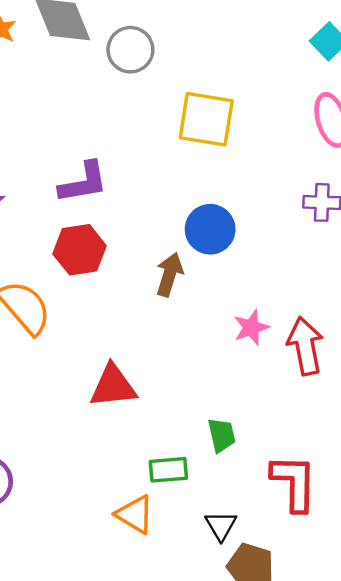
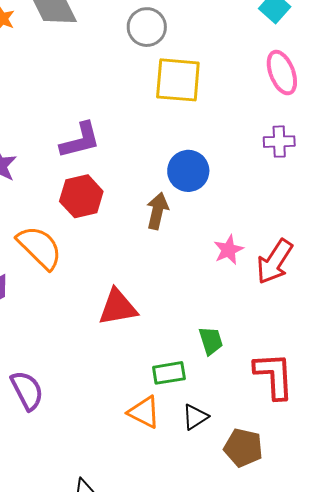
gray circle: (130, 50) -> (147, 27), moved
red arrow: (305, 346) -> (275, 262), turned -132
black triangle: (221, 526) -> (195, 417), moved, turned 32

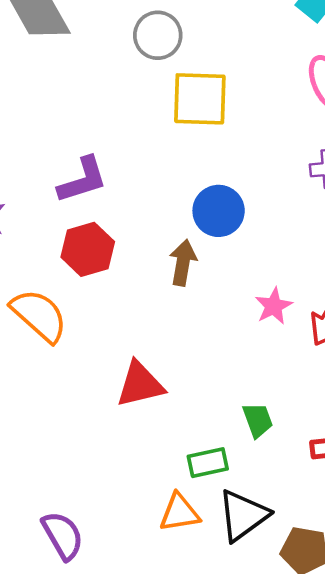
purple semicircle: (27, 390) -> (63, 535), moved
orange triangle: (144, 412) -> (179, 513), turned -33
black triangle: (195, 417) -> (243, 515), size x1.6

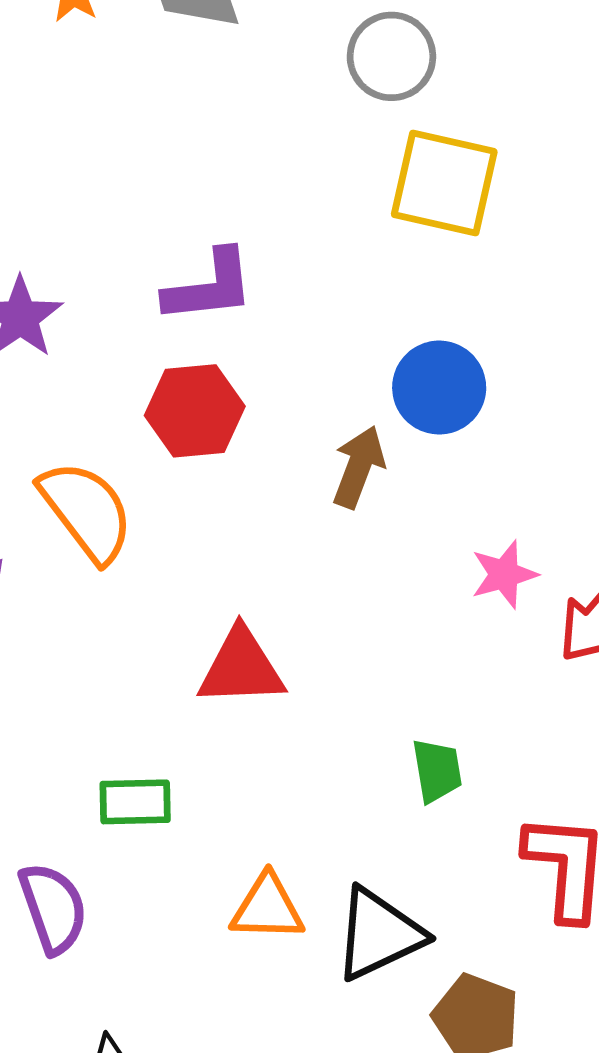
green rectangle: (208, 463) -> (135, 802), moved

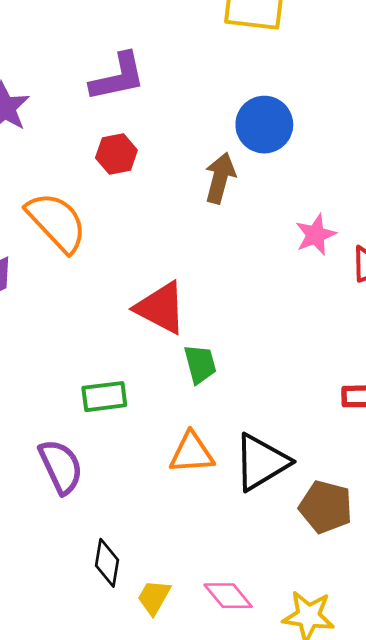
red hexagon: (195, 411) -> (116, 154), size x0.7
red triangle: (241, 667) -> (161, 308), turned 36
green trapezoid: (437, 771) -> (200, 364), moved

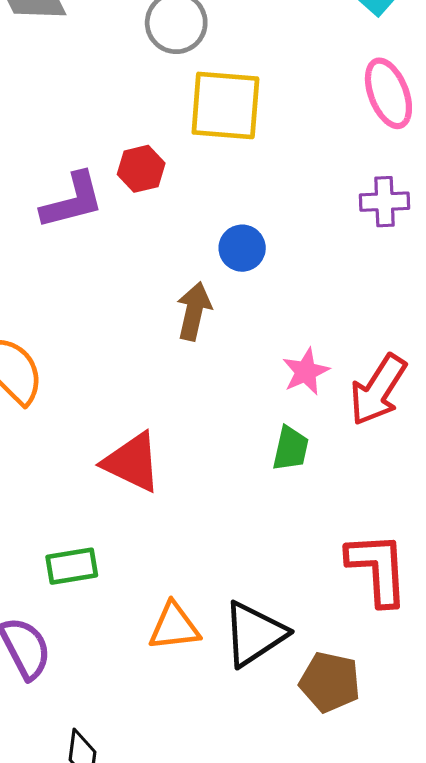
blue circle: (264, 125) -> (242, 248), size x0.7
red hexagon: (116, 154) -> (141, 169), moved
green trapezoid: (200, 364) -> (291, 449), moved, turned 30

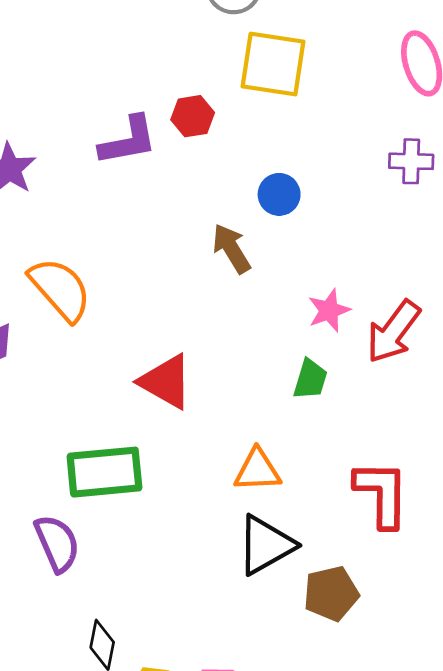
brown arrow: (194, 311) -> (231, 249), turned -48
green rectangle: (72, 566) -> (104, 472), size x1.6
orange triangle: (174, 627) -> (257, 470), moved
brown pentagon: (330, 682) -> (331, 593), turned -30

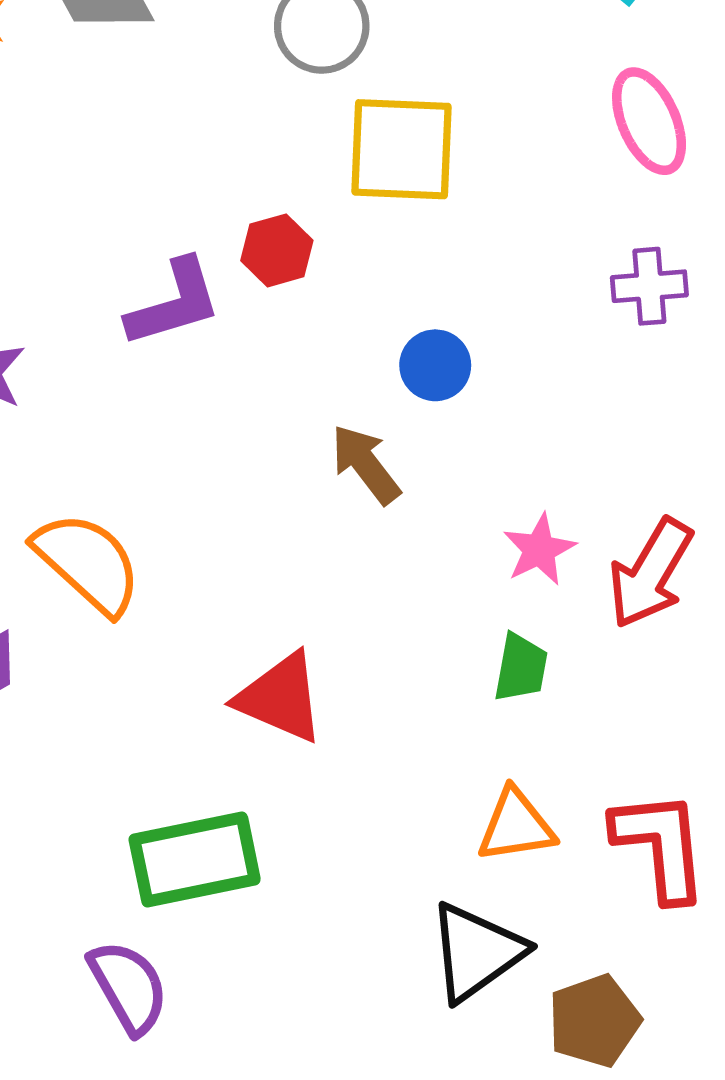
orange triangle: (257, 470) -> (516, 826), moved

